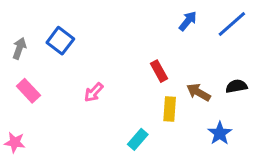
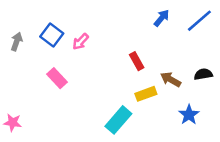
pink rectangle: (28, 91) -> (57, 78), moved
pink arrow: (94, 92) -> (81, 42), moved
yellow rectangle: (170, 109) -> (146, 94), turned 66
cyan rectangle: (138, 139) -> (118, 120), size x1.5

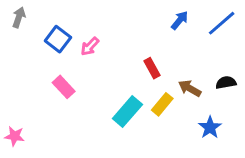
gray arrow: (17, 42) -> (19, 17), moved
yellow rectangle: (146, 94) -> (162, 104), turned -30
cyan rectangle: (118, 120) -> (127, 112), moved

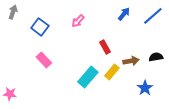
pink arrow: (90, 46) -> (78, 21), moved
brown arrow: (190, 88) -> (131, 61), turned 140

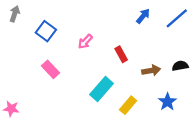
pink arrow: (78, 21) -> (85, 42), moved
yellow rectangle: (112, 72) -> (128, 105), moved

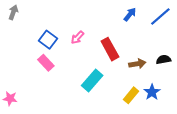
blue square: (46, 31) -> (48, 40), moved
red rectangle: (121, 54) -> (110, 49), size x1.5
yellow rectangle: (128, 105) -> (131, 95), moved

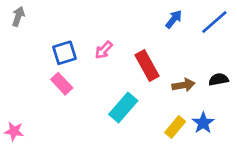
blue square: (48, 40) -> (64, 53), turned 36

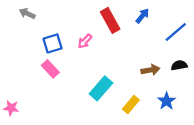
gray arrow: (18, 16) -> (27, 14), moved, turned -84
blue line: (214, 22) -> (176, 32), moved
red rectangle: (147, 65) -> (110, 20), moved
yellow rectangle: (175, 127) -> (131, 104), moved

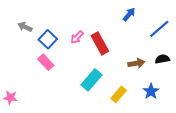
gray arrow: (27, 14) -> (25, 27), moved
red rectangle: (110, 20) -> (100, 43), moved
blue square: (53, 43) -> (48, 39), turned -30

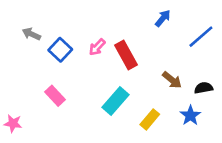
black semicircle: (162, 59) -> (204, 88), moved
pink rectangle: (46, 62) -> (55, 96), moved
brown arrow: (136, 63) -> (172, 80), turned 49

